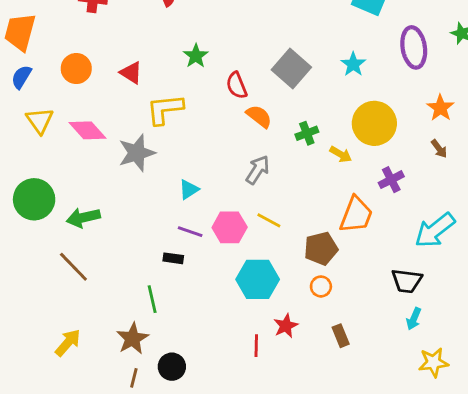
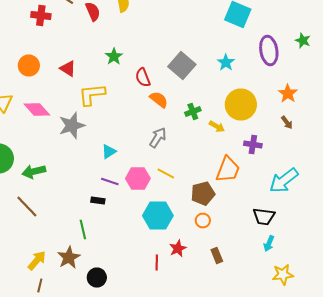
purple cross: (391, 180) -> (253, 144), turned 36
yellow arrow: (68, 343) -> (37, 260), moved
brown line: (134, 378) -> (40, 286), moved

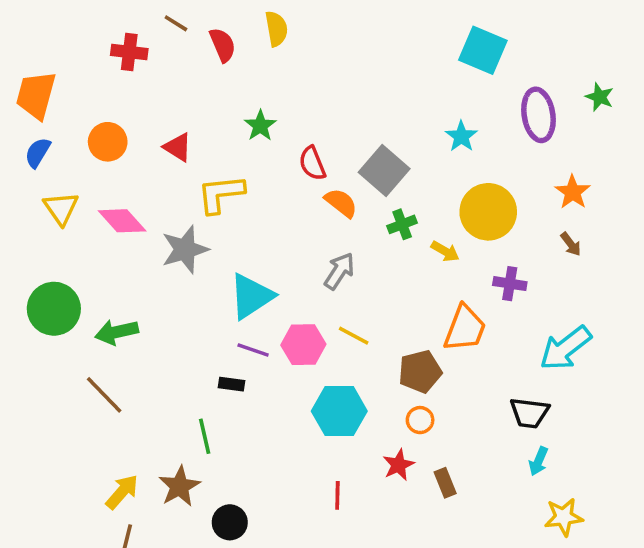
gray square: (182, 66) -> (384, 171), moved
cyan triangle: (109, 152) -> (251, 296), size x1.8
red star: (178, 248) -> (398, 465), moved

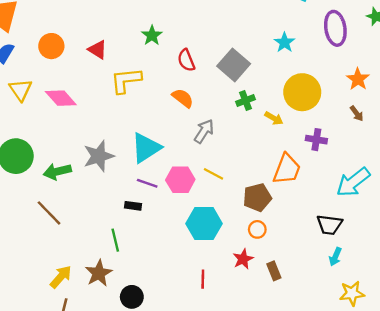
orange semicircle: (341, 203) -> (183, 98), moved
gray star: (185, 249) -> (99, 156), moved

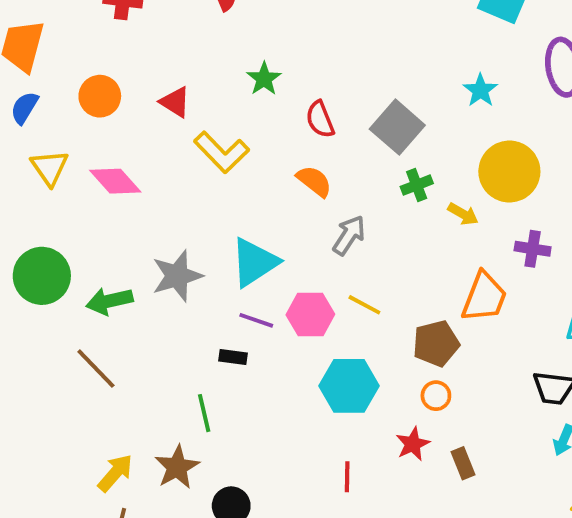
yellow L-shape: (126, 80) -> (222, 152), turned -128

